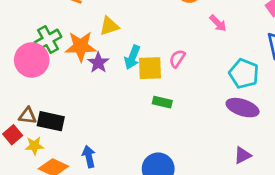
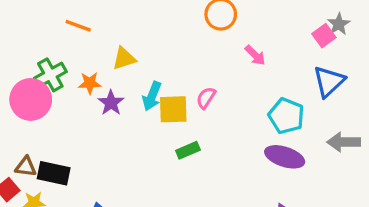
orange star: (81, 46) -> (90, 83), size x0.6
green rectangle: (162, 102) -> (188, 150), turned -36

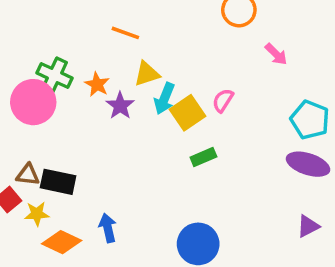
orange line: (78, 26) -> (125, 33), moved
yellow triangle: (124, 59) -> (147, 74), moved
green cross: (50, 75) -> (55, 75), turned -36
orange star: (90, 83) -> (97, 84), turned 30
yellow square: (173, 109) -> (187, 113), turned -32

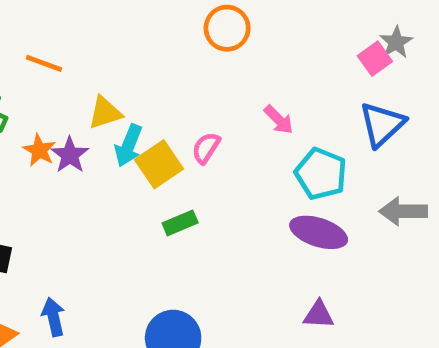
orange line: (125, 33) -> (44, 63), moved
pink arrow: (276, 54) -> (279, 120), moved
orange star: (97, 84) -> (39, 150), moved
purple triangle: (308, 226) -> (319, 315), turned 30

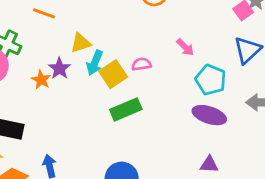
pink semicircle: (206, 148) -> (141, 64), turned 48
orange star: (39, 150) -> (41, 80), moved
green rectangle: (180, 223) -> (126, 109), size x1.5

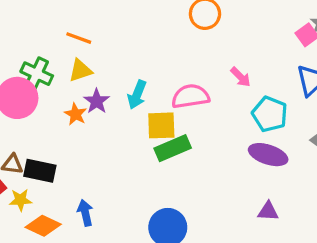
yellow triangle: (81, 43) -> (80, 70), moved
pink semicircle: (141, 64) -> (190, 96), size x1.6
yellow square: (113, 74) -> (161, 125), moved, turned 32

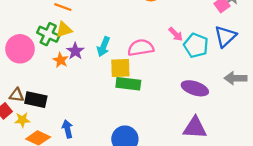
green cross: (37, 74) -> (48, 34), moved
cyan pentagon: (270, 114) -> (196, 45), moved
green rectangle: (173, 148) -> (128, 84), turned 30
purple triangle: (268, 211) -> (195, 128), size x1.6

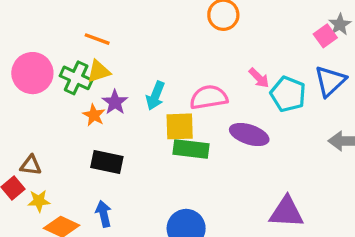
pink circle: (20, 49) -> (32, 73), moved
purple ellipse: (195, 88) -> (249, 135), moved
black rectangle: (36, 100) -> (107, 162), moved

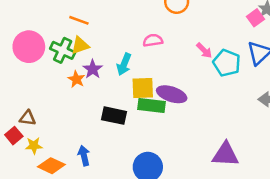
pink semicircle: (209, 97) -> (153, 40), moved, size x0.7
purple ellipse: (249, 135) -> (172, 94), moved
black rectangle: (107, 162) -> (114, 116), moved

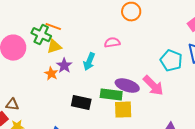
green cross: (63, 50) -> (41, 35), moved
pink arrow: (204, 50) -> (153, 86), moved, size x1.6
yellow square: (143, 88) -> (123, 110), moved

